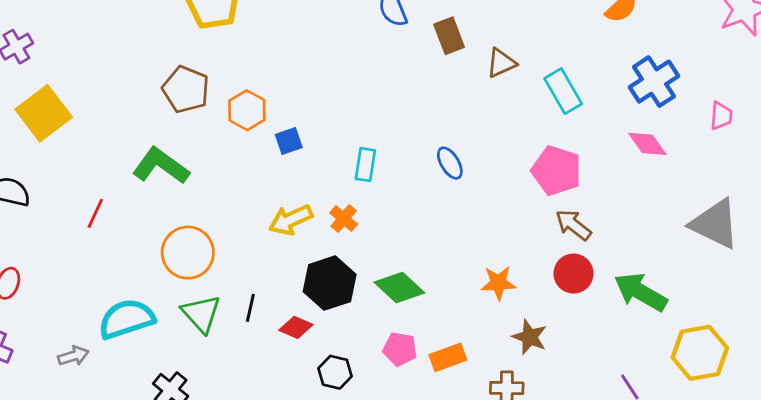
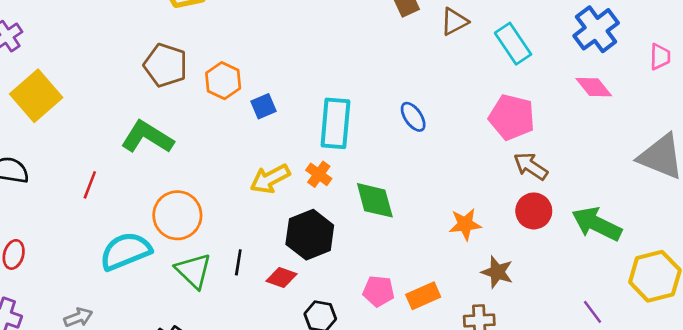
cyan rectangle: (365, 165) -> (335, 123), size x1.6
green diamond: (399, 288) -> (375, 200), moved, turned 36
cyan semicircle: (126, 319) -> (125, 251), moved

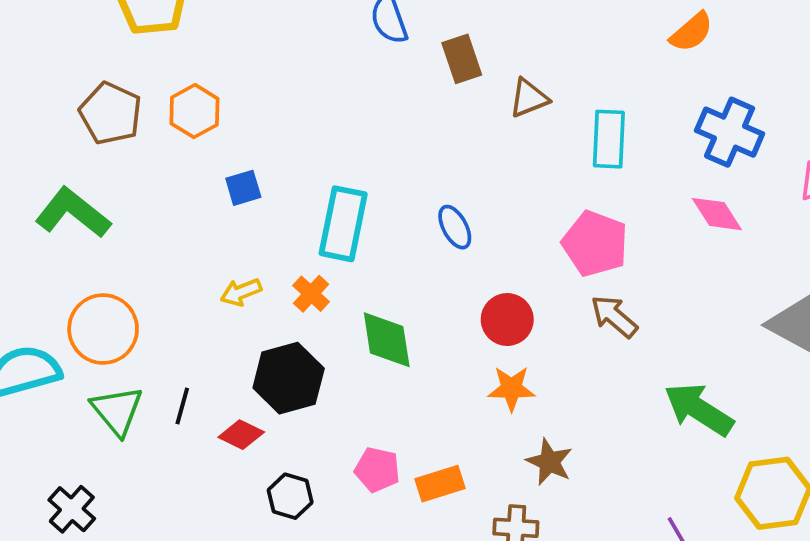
blue cross: (596, 29) -> (730, 132), turned -36
cyan rectangle: (513, 44) -> (609, 139), turned 30
orange hexagon: (223, 81) -> (194, 111), moved
yellow arrow: (270, 179) -> (241, 292), size x0.7
red circle: (534, 211) -> (507, 320), moved

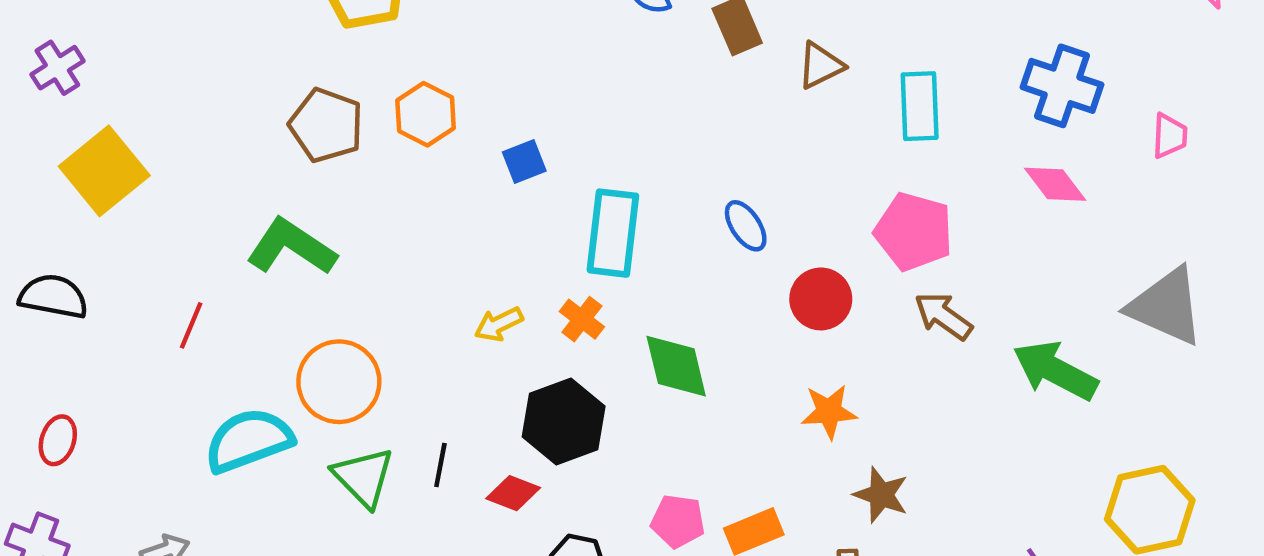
blue square: (243, 188) -> (524, 162), moved
red circle: (507, 320) -> (821, 299), moved
green arrow: (699, 409) -> (1055, 371), moved

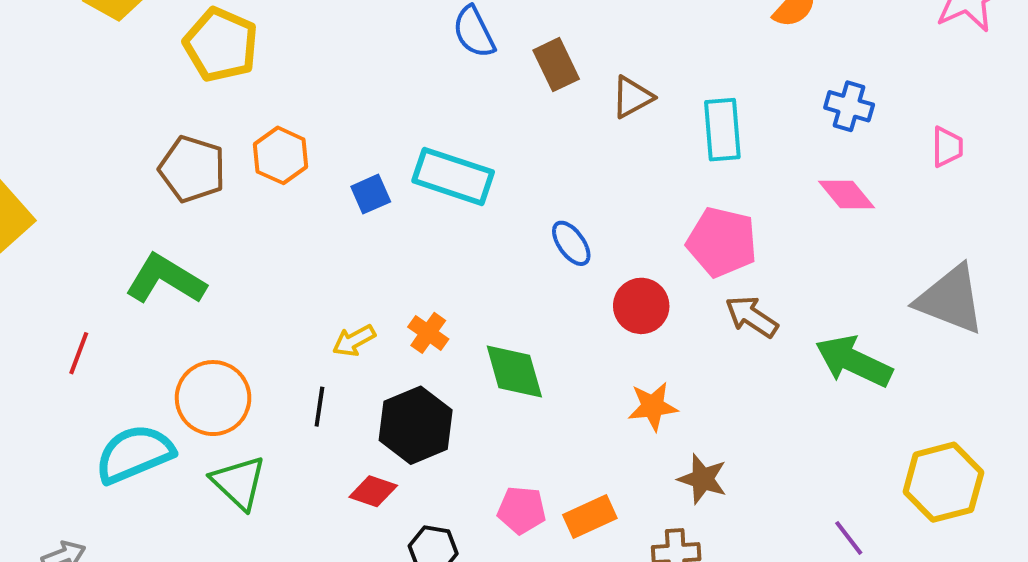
blue cross: (1062, 86) -> (849, 106), size x0.7
cyan rectangle: (613, 233) -> (453, 176), moved, turned -76
black line: (440, 465) -> (319, 407), moved

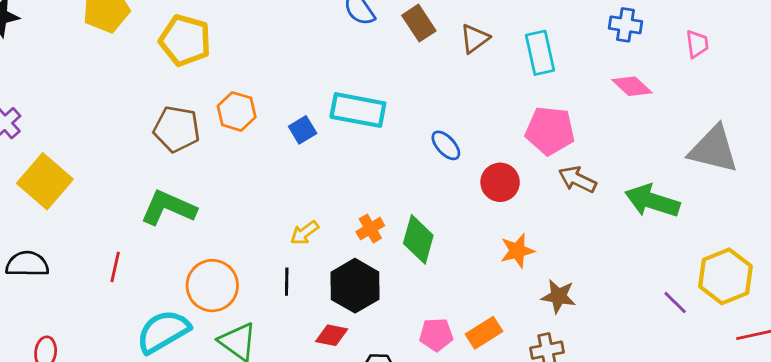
orange cross: (428, 333) -> (370, 229), moved, turned 32
green diamond: (514, 372) -> (418, 239), turned 39
purple line: (849, 538) -> (675, 303), moved

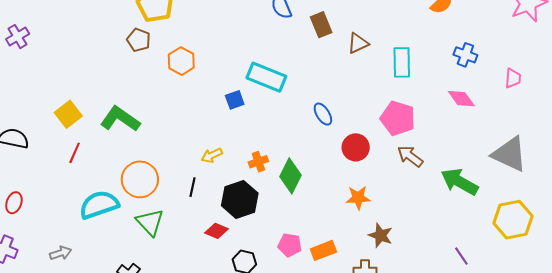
brown pentagon: (177, 129) -> (139, 40), moved, size x0.7
blue square: (303, 130) -> (235, 100), moved
yellow square: (45, 181) -> (68, 114), moved, size x0.7
yellow hexagon: (726, 276) -> (513, 220), moved

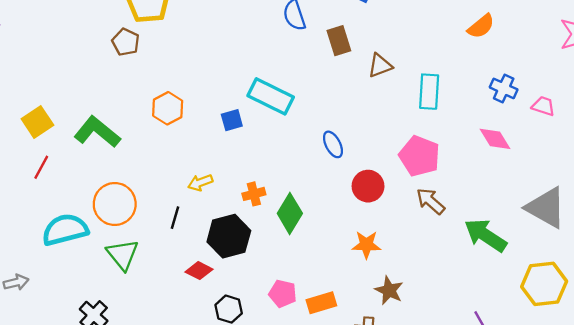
orange hexagon: (181, 61) -> (168, 108), moved
pink trapezoid: (513, 78) -> (543, 106), moved, turned -80

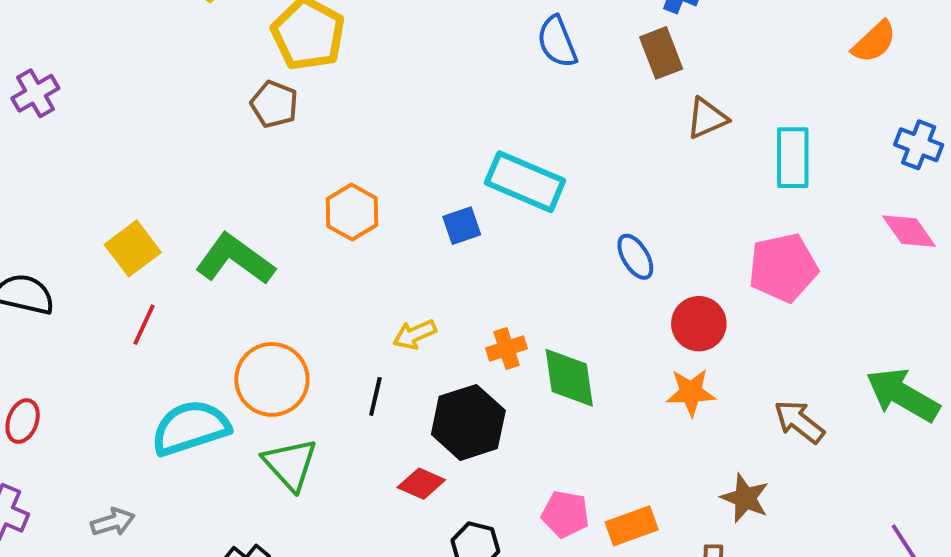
brown rectangle: (339, 41) -> (661, 53), moved
pink pentagon: (420, 156) -> (783, 268), turned -30
brown arrow: (430, 201) -> (799, 422), moved
green diamond: (290, 213) -> (569, 378), turned -36
orange star: (366, 245) -> (691, 392), moved

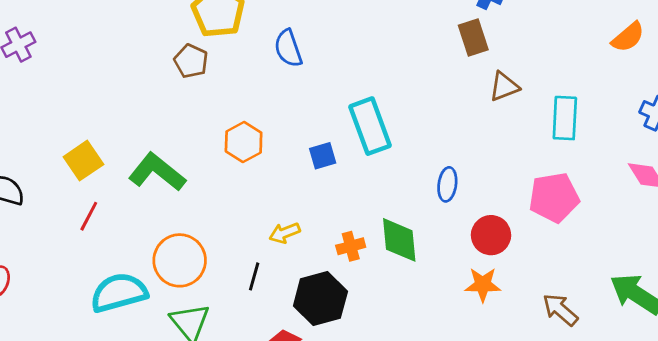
blue semicircle: (557, 42) -> (288, 48), moved
cyan rectangle: (525, 182) -> (370, 126), turned 44
blue ellipse: (635, 257) -> (447, 184), turned 36
green diamond: (569, 378) -> (399, 240), moved

